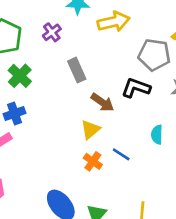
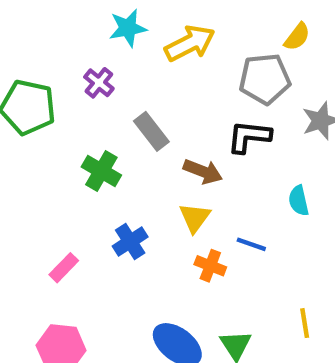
green cross: (20, 76) -> (101, 171), moved
blue cross: (14, 114) -> (130, 241), moved

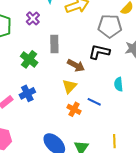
gray rectangle: (151, 131) -> (54, 44), turned 30
blue cross: (130, 241) -> (27, 93), moved

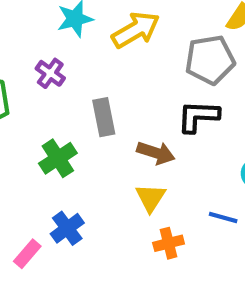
green cross: (29, 59) -> (58, 158), turned 30
blue line: (94, 102) -> (223, 217), moved
orange cross: (74, 109) -> (169, 243), turned -32

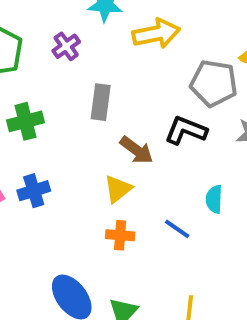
green cross: (58, 158) -> (25, 121), moved

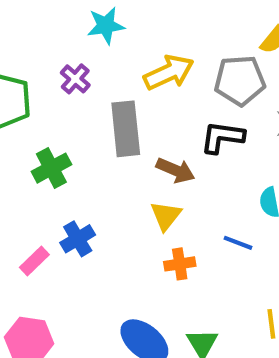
yellow arrow: (156, 34) -> (169, 72), moved
gray rectangle: (101, 102) -> (126, 129), size x1.4

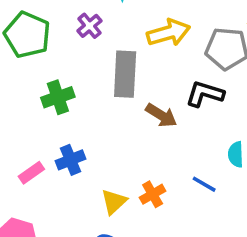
yellow triangle: (166, 216) -> (114, 202), moved
orange cross: (180, 264) -> (153, 194), turned -30

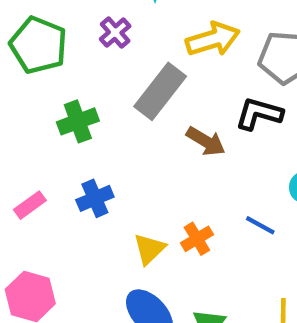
gray rectangle: (125, 74) -> (160, 91), turned 36
pink rectangle: (31, 173) -> (30, 205), moved

